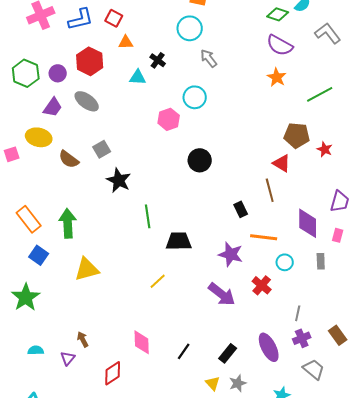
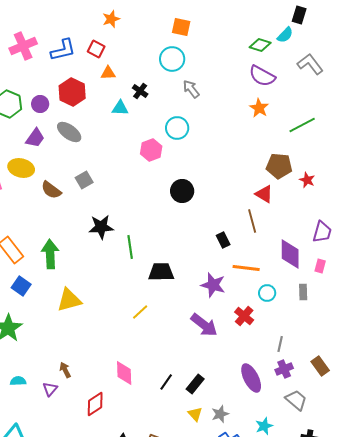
black star: (119, 180) -> (101, 227), moved, turned -30
black rectangle: (228, 353) -> (195, 384), moved

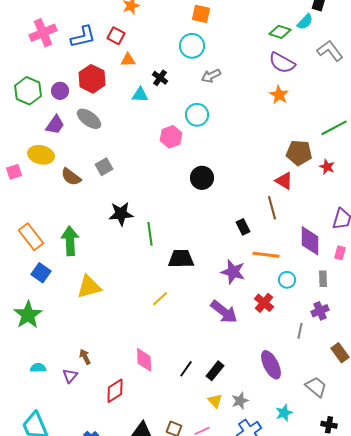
gray arrow: (191, 89) -> (211, 76), turned -78
green line: (302, 125) -> (334, 128), moved
purple cross: (284, 369) -> (320, 311), moved

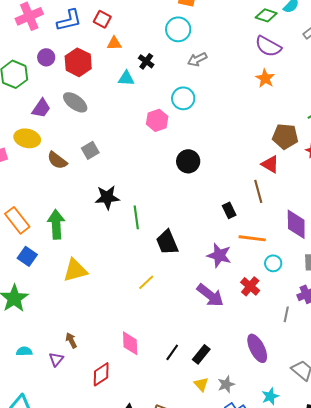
purple circle: (60, 91) -> (46, 57), moved
black trapezoid: (181, 259) -> (167, 242), turned -112

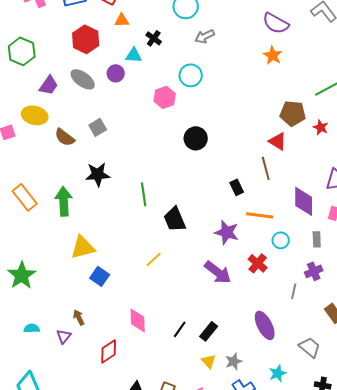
purple circle: (46, 57) -> (116, 73), moved
black star: (107, 197) -> (98, 174), moved
blue square: (27, 256) -> (100, 276), moved

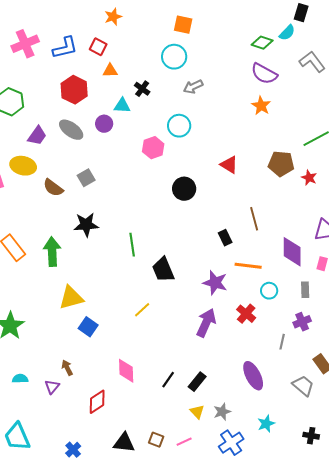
red triangle: (278, 141) -> (229, 165), moved
purple arrow: (218, 272) -> (206, 323), turned -104
gray trapezoid: (310, 347) -> (303, 386), moved

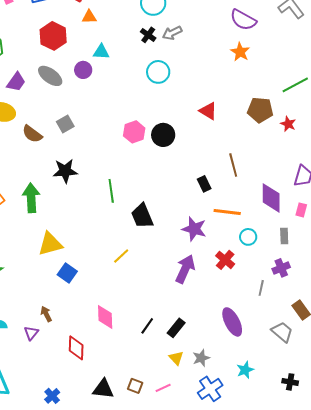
black cross: (142, 89) -> (148, 35), moved
pink hexagon: (153, 148) -> (134, 132), moved
red diamond: (97, 402) -> (76, 348), turned -55

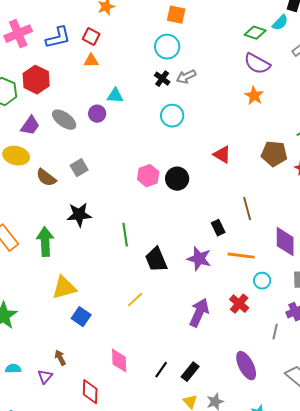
orange triangle: (89, 17) -> (91, 61), moved
red hexagon: (53, 36) -> (36, 80), moved
purple star: (194, 229) -> (199, 259), moved

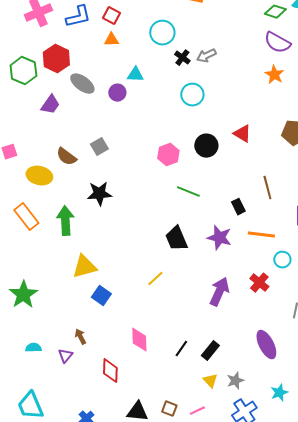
cyan circle: (167, 47) -> (162, 33), moved
gray ellipse: (64, 120) -> (82, 84), moved
yellow ellipse: (16, 156) -> (39, 176), moved
black circle: (177, 179) -> (206, 146), moved
green line: (125, 235) -> (188, 192), moved, turned -60

